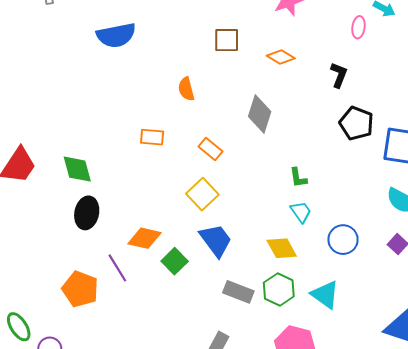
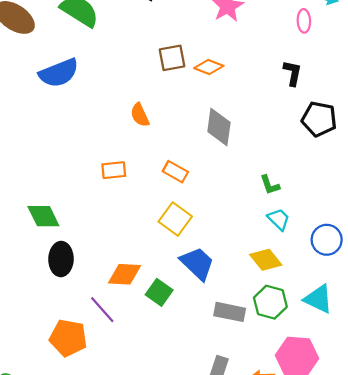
orange diamond: (281, 57) -> (209, 67), moved

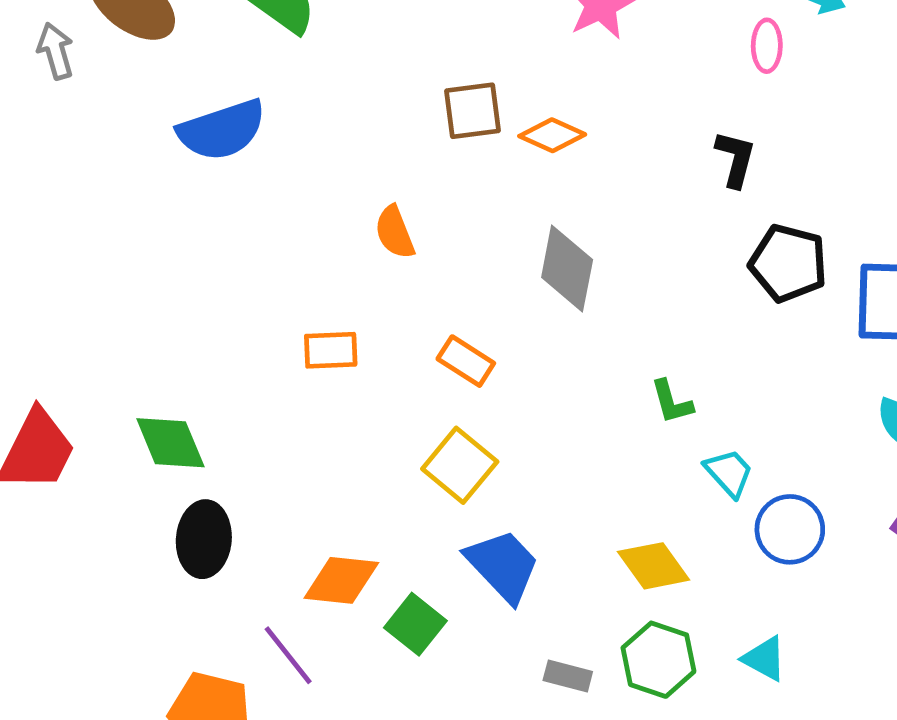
cyan trapezoid: (279, 219) -> (729, 473), moved
cyan triangle: (318, 299) -> (764, 659), size x0.7
gray rectangle: (230, 312) -> (568, 676), size x0.7

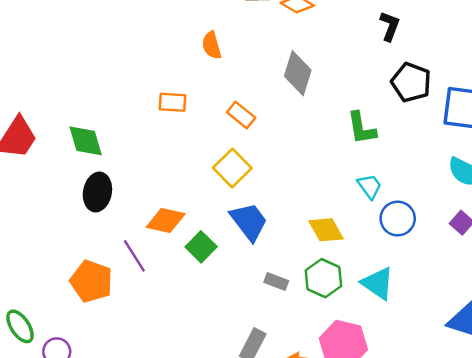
green L-shape: (672, 402) -> (362, 128), moved, size x1.4
cyan triangle: (764, 659) -> (378, 283), size x1.4

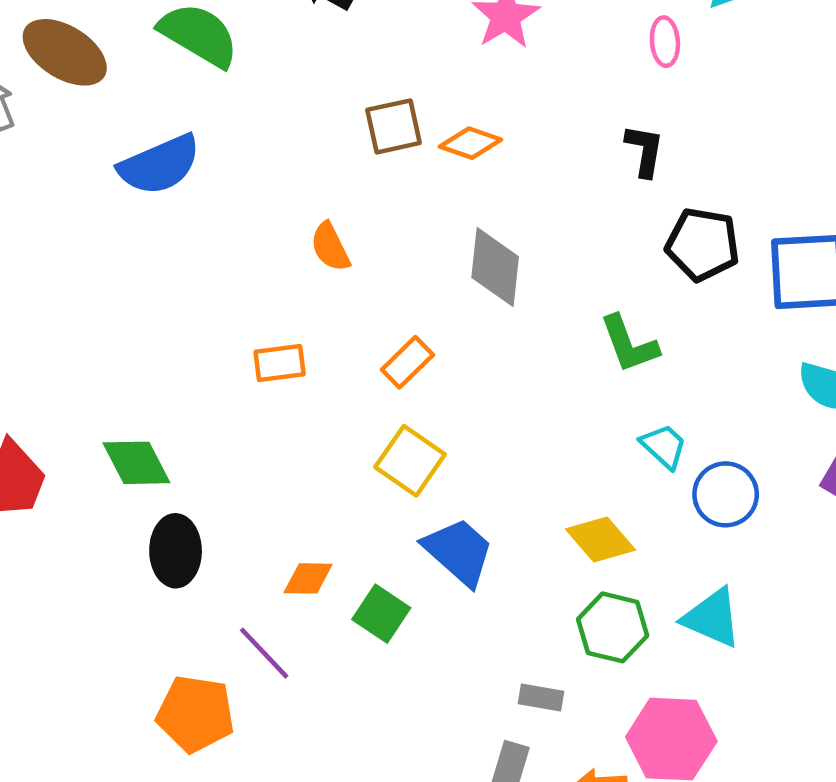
orange rectangle: (241, 115) -> (407, 362), turned -72
orange diamond: (166, 220) -> (308, 578), size x0.7
gray rectangle: (276, 282) -> (541, 698), moved

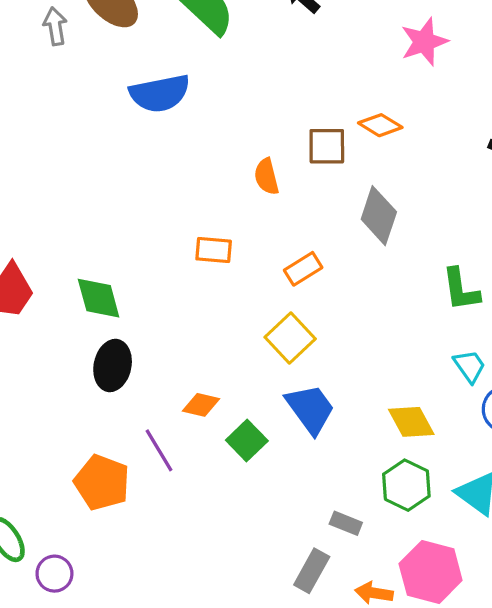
brown square: (394, 126) -> (327, 146), moved

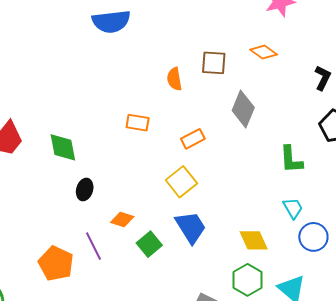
orange diamond: (380, 125) -> (264, 52), moved
black ellipse: (113, 366) -> (85, 189), moved, size x0.7

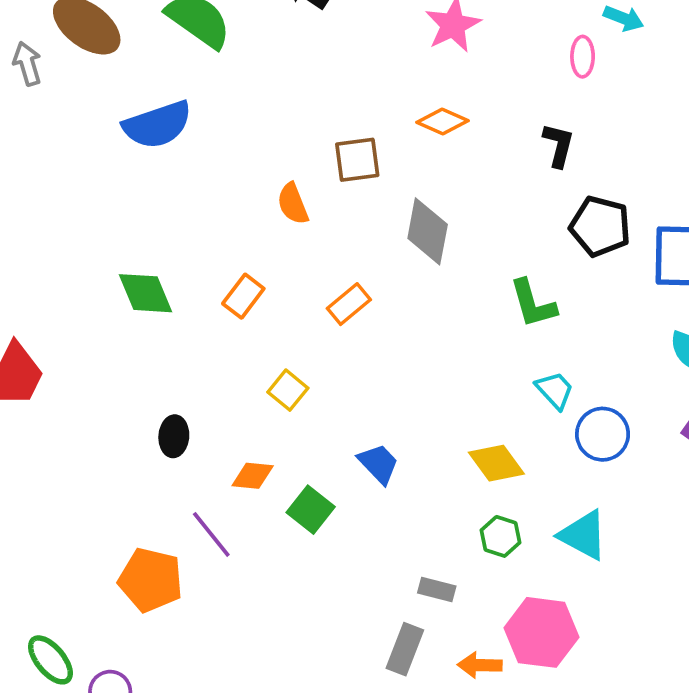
orange rectangle: (138, 123) -> (243, 296), turned -50
green diamond: (63, 147) -> (145, 293), moved
yellow square: (181, 182) -> (288, 390), moved, size x0.7
blue trapezoid: (191, 227) -> (379, 464), size x0.7
green hexagon: (247, 280) -> (501, 536), size x0.7

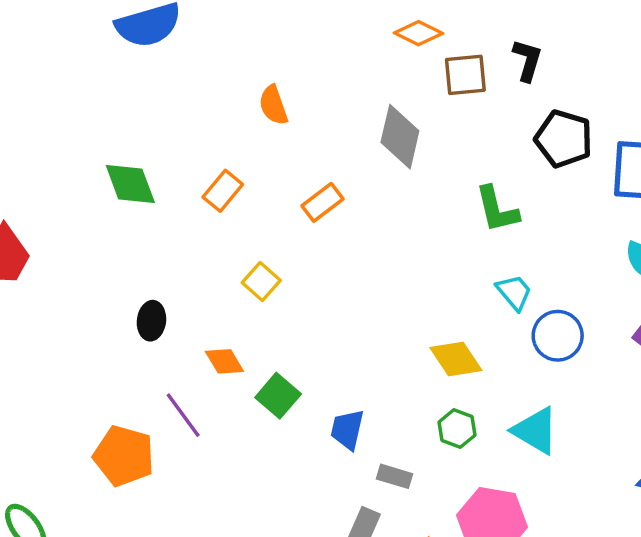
brown square: (357, 160) -> (465, 75), moved
blue trapezoid: (379, 464) -> (347, 429), moved, turned -126
orange diamond: (253, 476) -> (224, 361), turned 51

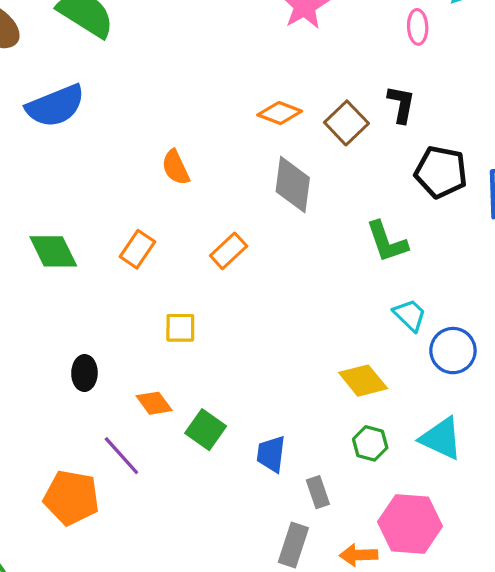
orange diamond: (418, 33) -> (280, 113), moved
brown square: (465, 75) -> (346, 123), turned -33
yellow square: (261, 281) -> (180, 328), turned -36
gray rectangle: (394, 476) -> (318, 492), turned 60

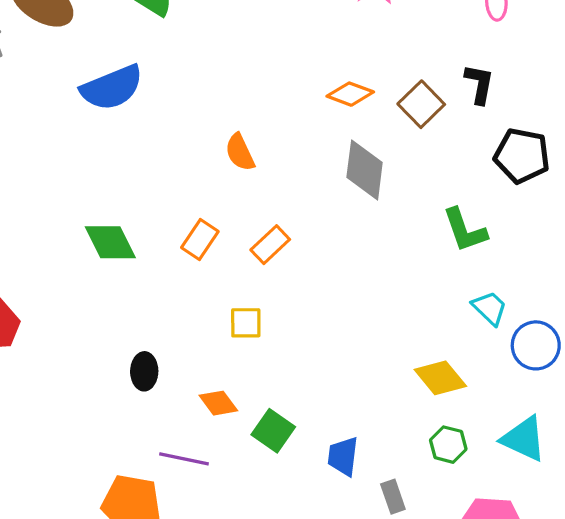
orange rectangle: (229, 251) -> (270, 245), moved
purple line: (121, 456) -> (184, 459), turned -36

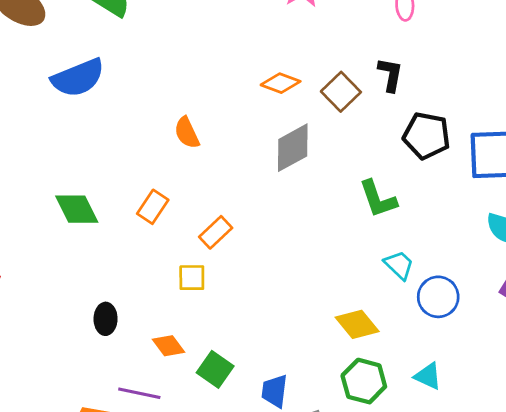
gray diamond: (365, 170) -> (293, 148), turned 54
orange rectangle: (270, 245) -> (216, 232), moved
cyan triangle: (524, 439) -> (428, 376), size x0.7
green hexagon: (448, 445) -> (364, 381), size x1.4

